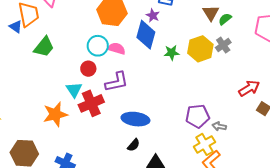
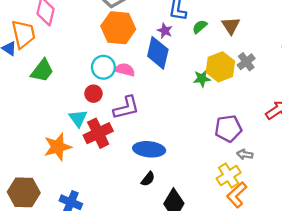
green semicircle: (225, 19) -> (200, 27), moved
green star: (172, 53) -> (202, 78), moved
purple pentagon: (198, 116) -> (228, 128), moved

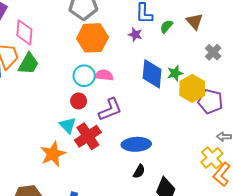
blue diamond: (158, 53) -> (152, 74), moved
yellow hexagon: (220, 67) -> (192, 88), moved
green trapezoid: (42, 71) -> (28, 64), moved
purple pentagon: (228, 128) -> (210, 101), moved, turned 30

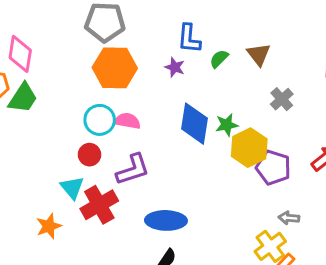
orange star: (53, 154) -> (49, 226), size x0.7

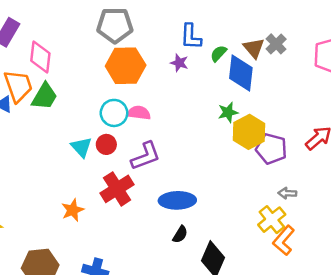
gray cross: (282, 99) -> (276, 44), moved
blue diamond: (195, 124) -> (241, 73), moved
cyan triangle: (72, 188) -> (81, 147), moved

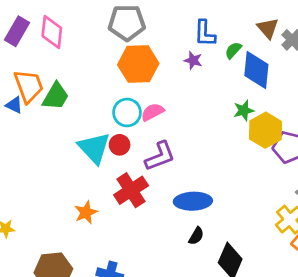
brown triangle: (254, 48) -> (268, 28), moved
pink diamond: (40, 57) -> (52, 32), moved
pink semicircle: (139, 113) -> (152, 112), turned -35
cyan triangle: (81, 147) -> (94, 148), size x1.5

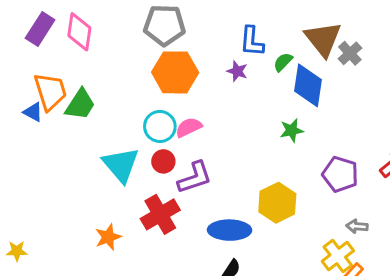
brown triangle: (268, 28) -> (323, 39), size x1.5
yellow hexagon: (265, 130) -> (277, 203), moved
red circle: (120, 145) -> (163, 161), moved

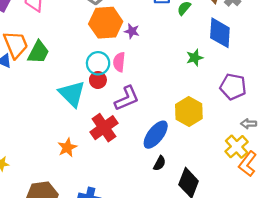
purple star: (237, 71) -> (132, 31), moved
blue diamond: (308, 85) -> (220, 33), moved
pink semicircle: (189, 127) -> (119, 62), turned -54
red circle: (163, 161) -> (98, 80), moved
blue ellipse: (230, 230) -> (156, 135), turned -48

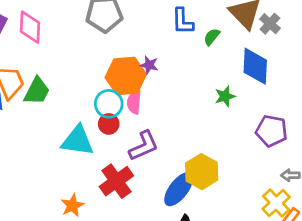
orange hexagon: (106, 23) -> (126, 76), moved
cyan triangle: (72, 94) -> (78, 141), turned -36
yellow hexagon: (189, 112) -> (202, 172), moved

